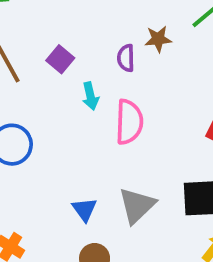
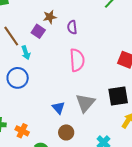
brown star: (158, 39) -> (50, 17), moved
cyan arrow: (90, 96) -> (26, 53), moved

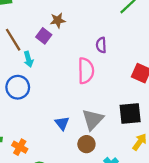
purple semicircle: (72, 27) -> (101, 45), moved
brown circle: (66, 132) -> (86, 144), moved

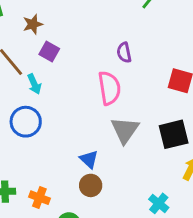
brown star: (58, 20) -> (33, 24), moved
gray triangle: (93, 119) -> (125, 130), moved
brown circle: (86, 144) -> (91, 185), moved

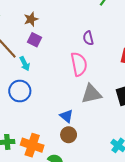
brown star: (33, 24) -> (31, 19), moved
gray triangle: (125, 130) -> (91, 94), turned 45
orange cross: (39, 198) -> (32, 145), size x1.5

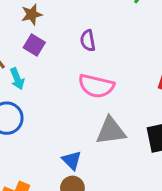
purple semicircle: (88, 38) -> (88, 41), moved
pink semicircle: (79, 64) -> (96, 86), turned 110

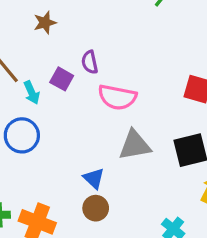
purple semicircle: (88, 41) -> (90, 62), moved
purple square: (34, 45) -> (62, 79), moved

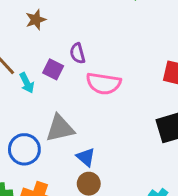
blue circle: (22, 135) -> (24, 149), moved
gray triangle: (135, 145) -> (60, 128), moved

